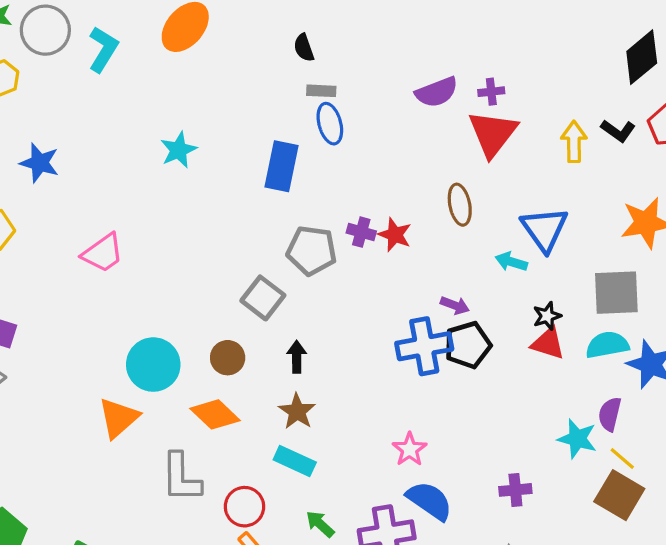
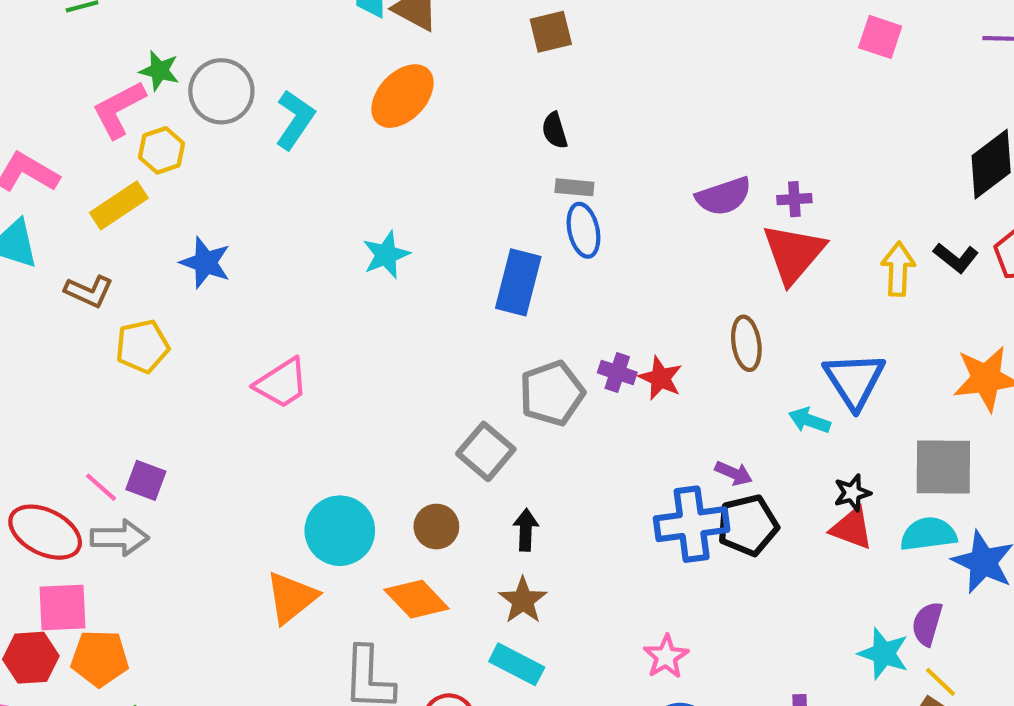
gray pentagon: (312, 251) -> (552, 393), turned -30

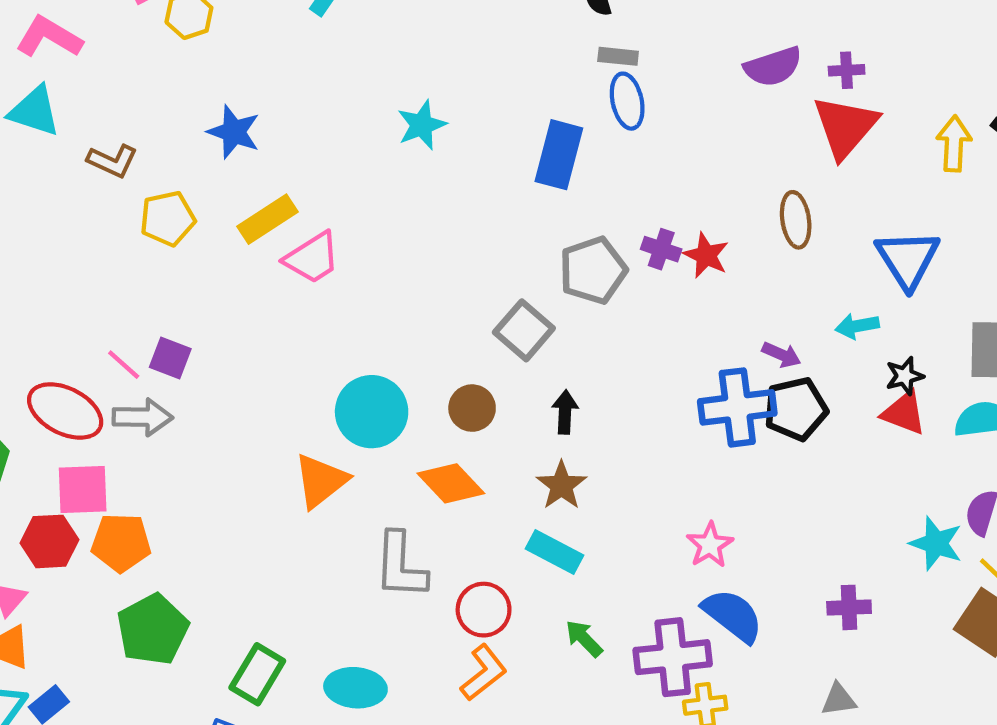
yellow rectangle: (119, 205) -> (268, 219), moved
cyan arrow: (809, 420) -> (857, 326), moved, turned -30

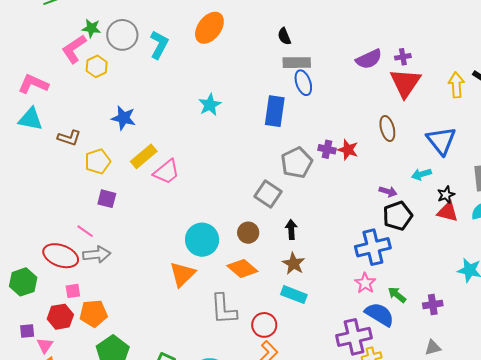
gray rectangle: (618, 56) -> (297, 63), size x1.5
purple square: (170, 358) -> (107, 199), moved
blue cross: (737, 407) -> (373, 247), moved
pink square: (83, 489) -> (73, 291), size x0.6
green arrow: (584, 639) -> (397, 295), moved

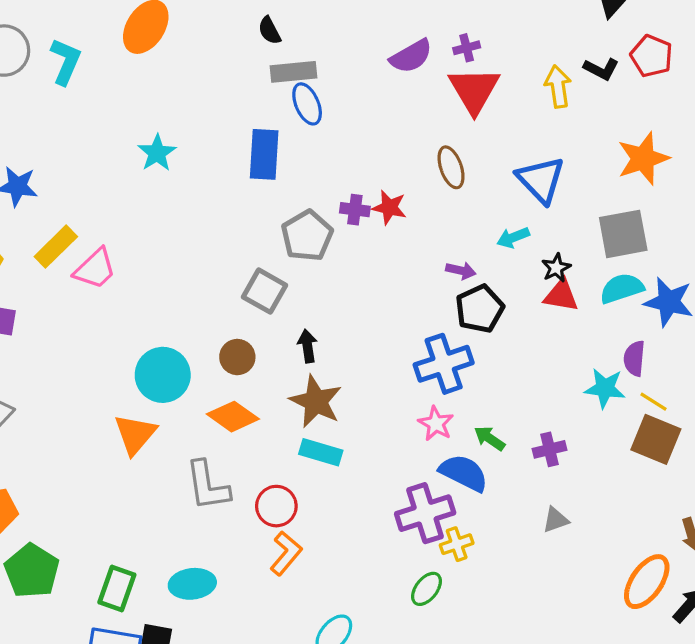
brown star: (294, 264) -> (316, 401), size x1.4

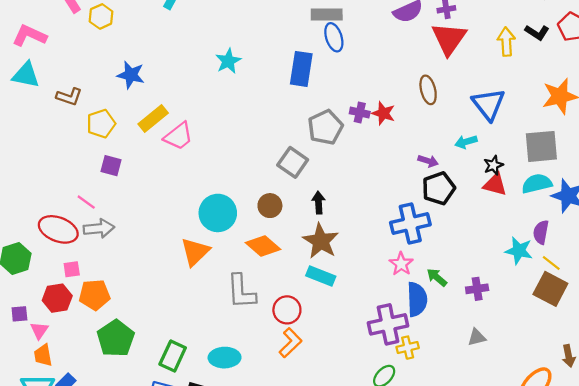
blue semicircle: (464, 473) -> (417, 299), turned 56

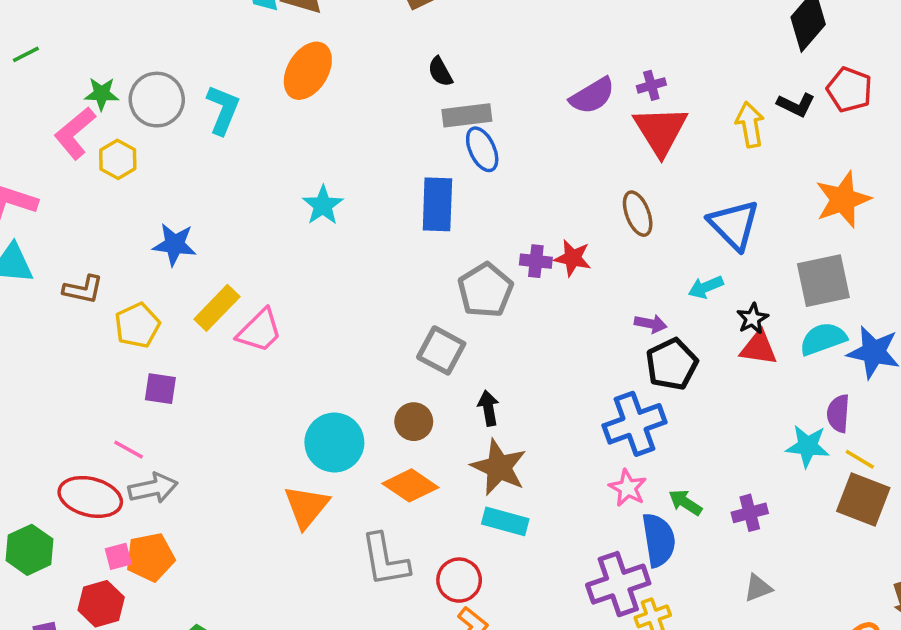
orange pentagon: (95, 295) -> (150, 557), moved

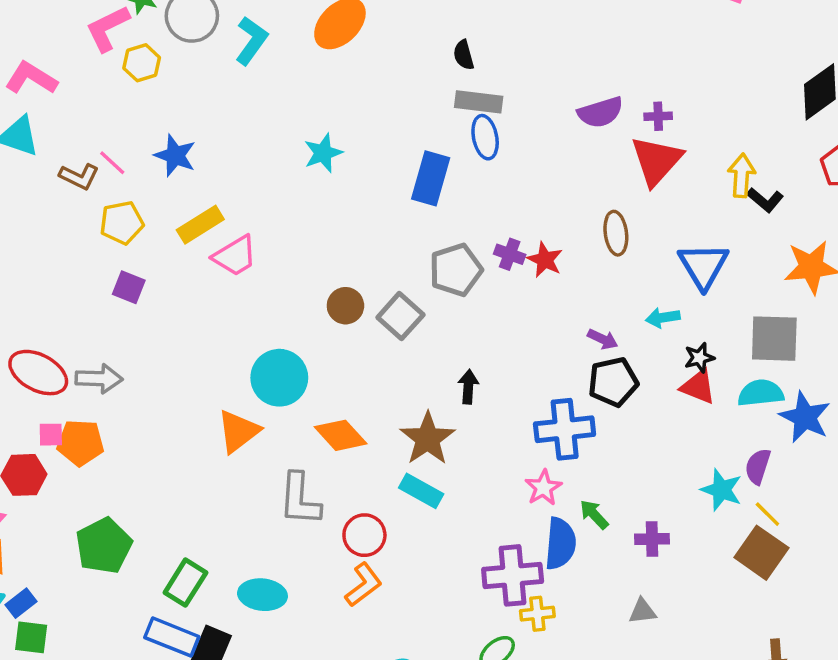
black L-shape: (796, 105) -> (765, 200), moved
black arrow: (488, 408) -> (468, 387), moved
brown circle: (414, 422) -> (345, 306), moved
pink line: (129, 450) -> (112, 163), moved

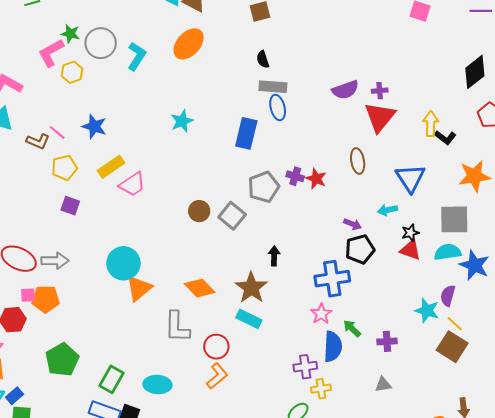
cyan circle: (279, 378) -> (123, 263), moved
purple cross: (513, 575) -> (305, 367), size x0.7

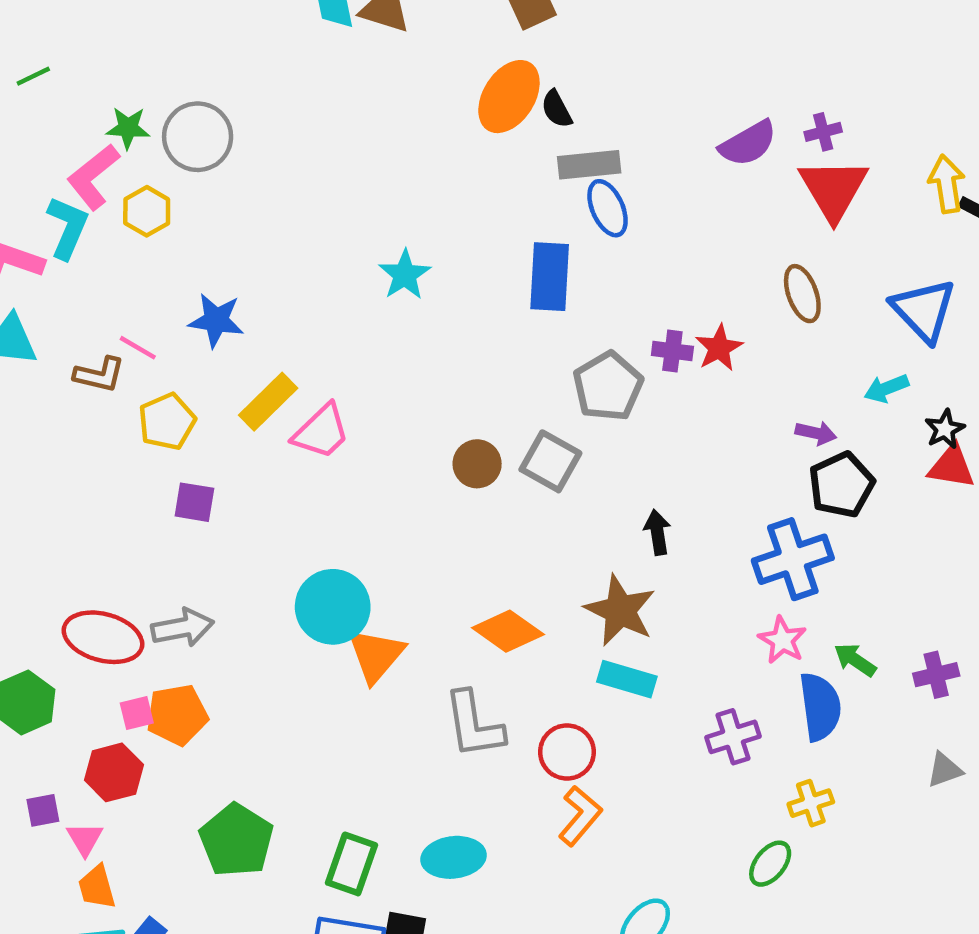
orange ellipse: (189, 44) -> (509, 97), moved
cyan L-shape: (137, 56) -> (68, 228), moved
red star: (316, 179) -> (719, 348), turned 30
purple cross: (305, 367) -> (733, 737), moved

